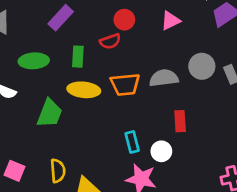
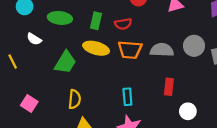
red semicircle: (110, 41) -> (123, 24), moved
white circle: (161, 151) -> (188, 111), moved
yellow semicircle: (58, 171) -> (75, 99), moved

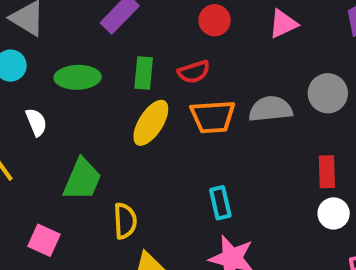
white semicircle: (34, 39) -> (36, 122), turned -136
yellow ellipse: (96, 48) -> (151, 123), turned -65
green trapezoid: (65, 62) -> (82, 179), moved
red rectangle: (169, 87) -> (327, 172), moved

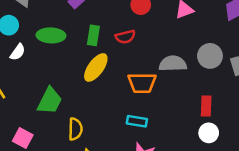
orange trapezoid: (213, 117) -> (142, 83), moved
white semicircle: (36, 122) -> (18, 52), moved, turned 54
cyan rectangle: (220, 203) -> (137, 121), turned -72

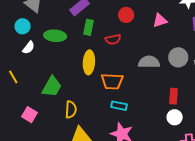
green rectangle: (93, 35) -> (89, 27), moved
yellow ellipse: (96, 67) -> (89, 62), turned -35
orange trapezoid: (142, 83) -> (112, 81), moved

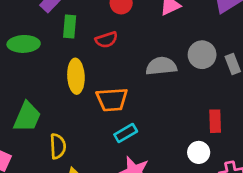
red rectangle: (173, 96) -> (215, 121), moved
cyan rectangle: (119, 106) -> (126, 133), turned -35
white circle: (175, 117) -> (199, 152), moved

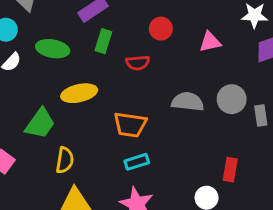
yellow ellipse: (76, 76) -> (79, 93), moved, turned 68

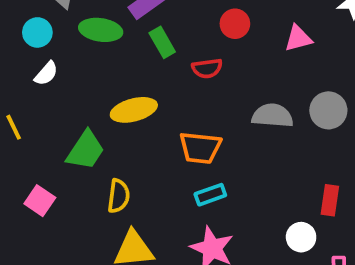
green rectangle: (103, 41) -> (162, 42), turned -45
green ellipse: (53, 49) -> (101, 30), moved

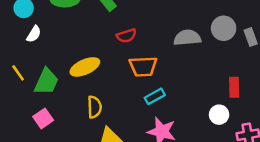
red semicircle: (207, 68) -> (126, 36), moved
yellow ellipse: (134, 110) -> (85, 67), moved
green trapezoid: (85, 150) -> (46, 82), moved
pink square: (40, 201) -> (43, 118), turned 30

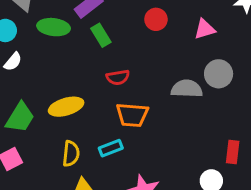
gray circle: (224, 28) -> (219, 74), moved
cyan rectangle: (155, 96) -> (111, 148), moved

